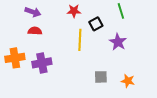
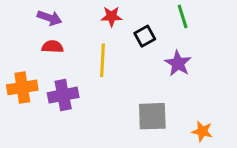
yellow line: (80, 40) -> (102, 60), moved
gray square: (101, 77) -> (152, 116), size x1.5
orange star: (128, 81) -> (202, 131), moved

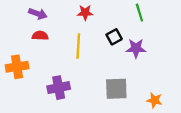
black square: (145, 36) -> (114, 37), moved
purple star: (178, 63) -> (136, 48), turned -30
purple cross: (63, 95) -> (59, 88), moved

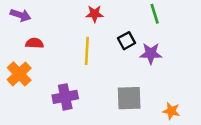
purple arrow: (38, 14) -> (20, 15), moved
red semicircle: (40, 36) -> (35, 43), moved
orange cross: (17, 67) -> (19, 74), turned -35

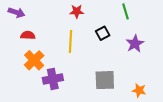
purple star: (151, 53) -> (135, 44), moved, turned -30
orange cross: (19, 74) -> (34, 60), moved

